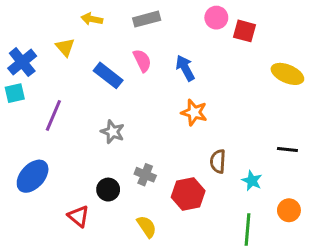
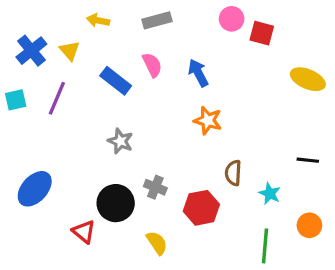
blue cross: (22, 62) -> (31, 51), moved
purple line: (53, 115) -> (57, 98), moved
black circle: (108, 190) -> (116, 203), size x1.5

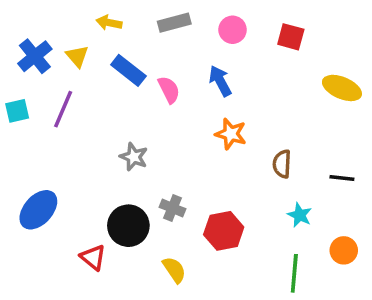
pink circle: (232, 19) -> (233, 30), moved
pink semicircle: (152, 65) -> (169, 90), moved
blue rectangle: (116, 81) -> (128, 70), moved
brown semicircle: (233, 173) -> (282, 164), moved

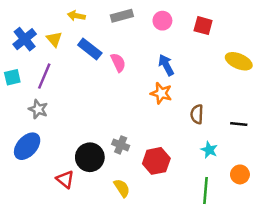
blue arrow: (220, 81) -> (166, 65), moved
gray star: (134, 157) -> (38, 109), moved

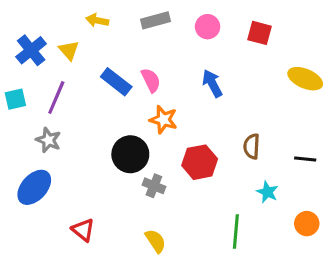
blue rectangle: (90, 49) -> (116, 82), moved
orange star: (161, 93) -> (163, 120), moved
black circle: (90, 157) -> (130, 154), moved
red hexagon: (156, 161) -> (200, 162), moved
green line: (206, 190) -> (236, 231), moved

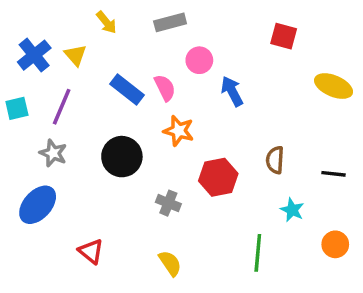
yellow arrow: (97, 20) -> (106, 22), turned -140
pink circle: (208, 27) -> (199, 60), moved
black circle: (130, 154) -> (122, 157), moved

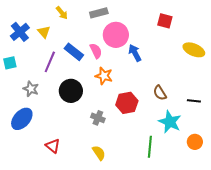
pink circle: (199, 60) -> (116, 35), size x1.6
purple line: (62, 107) -> (50, 62), moved
brown semicircle: (275, 160) -> (160, 93), turned -35
cyan star: (292, 210) -> (170, 122), size x1.6

